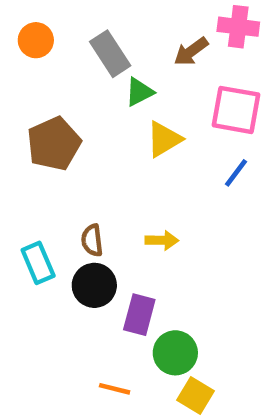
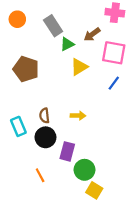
brown arrow: (191, 51) -> (92, 34), moved
brown pentagon: (54, 144) -> (26, 69), turned -30
orange line: (115, 389) -> (40, 175), moved, turned 48

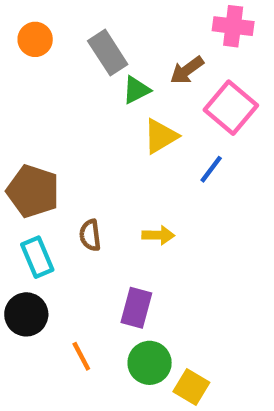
pink square: (114, 53) -> (231, 108), turned 30
brown pentagon: (26, 69) -> (33, 191), moved
blue line: (114, 83) -> (211, 169), moved
black circle: (45, 137) -> (26, 314), moved
green circle: (85, 170) -> (150, 363), moved

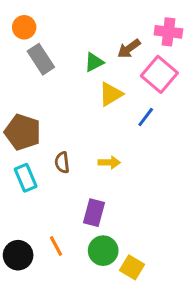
pink cross: (233, 26) -> (168, 32), moved
gray rectangle: (108, 53) -> (41, 59), moved
black circle: (26, 314) -> (18, 255), moved

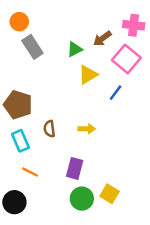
orange line: (56, 246) -> (30, 172), moved, turned -35
yellow square: (132, 267) -> (110, 194), moved

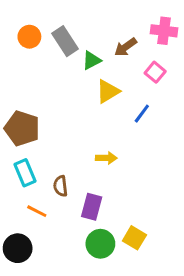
orange circle: (19, 22) -> (29, 37), moved
gray rectangle: (32, 47) -> (65, 41), moved
pink square: (126, 59) -> (155, 72), size x0.6
brown semicircle: (49, 129) -> (60, 186), moved

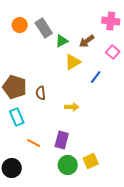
brown arrow: (126, 47) -> (87, 41), moved
pink square: (155, 72) -> (113, 52), moved
brown semicircle: (60, 186) -> (41, 93), moved
orange line: (37, 211) -> (34, 143), moved
yellow square: (134, 238) -> (91, 161), turned 35

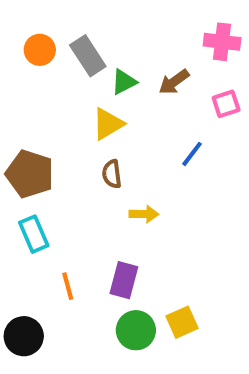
pink square: (113, 52) -> (226, 104), turned 32
yellow triangle: (73, 62) -> (108, 124), moved
brown semicircle: (41, 93) -> (112, 174), moved
orange line: (34, 143) -> (68, 286), turned 48

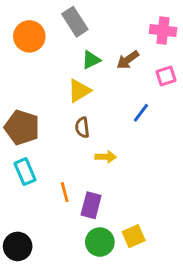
orange circle: (40, 50) -> (29, 36), size x1.4
gray rectangle: (88, 56) -> (75, 22), moved
orange line: (68, 286) -> (65, 192), moved

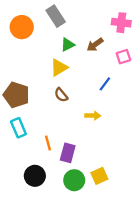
brown semicircle: (82, 127) -> (61, 95), turned -32
yellow arrow: (106, 157) -> (93, 116), moved
black circle: (18, 246) -> (35, 176), moved

